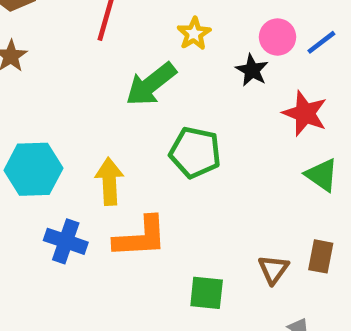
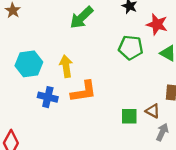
green pentagon: (195, 152) -> (131, 48), moved
brown triangle: (273, 269) -> (153, 111), moved, turned -32
green square: (207, 293) -> (129, 116), moved

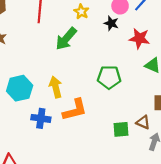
green pentagon: (131, 48) -> (109, 77), moved

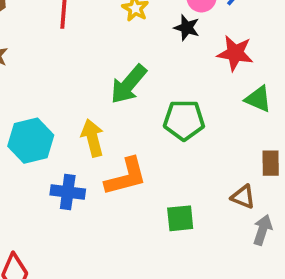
green arrow: (66, 39) -> (128, 84), moved
green square: (121, 129) -> (180, 218), moved

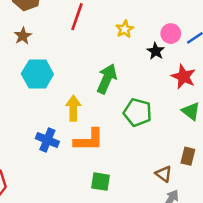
green arrow: (128, 84) -> (107, 79), turned 148
cyan hexagon: (31, 141) -> (37, 74), moved
green square: (180, 218) -> (100, 182), moved

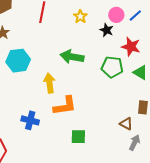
green arrow: (107, 79) -> (72, 57), turned -95
green pentagon: (138, 112) -> (112, 67), moved
blue cross: (47, 140) -> (30, 120), moved

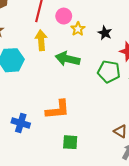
pink circle: (116, 15) -> (64, 16), moved
yellow star: (80, 17) -> (78, 29), moved
yellow arrow: (50, 83) -> (41, 40), moved

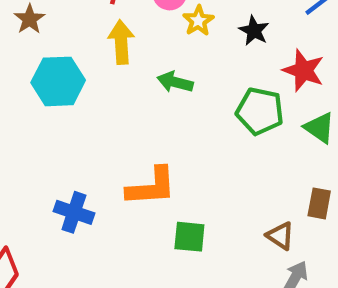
green arrow: (68, 59) -> (175, 82), size x0.7
green square: (70, 142) -> (189, 237), moved

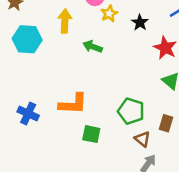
green pentagon: (260, 111) -> (131, 111), moved

